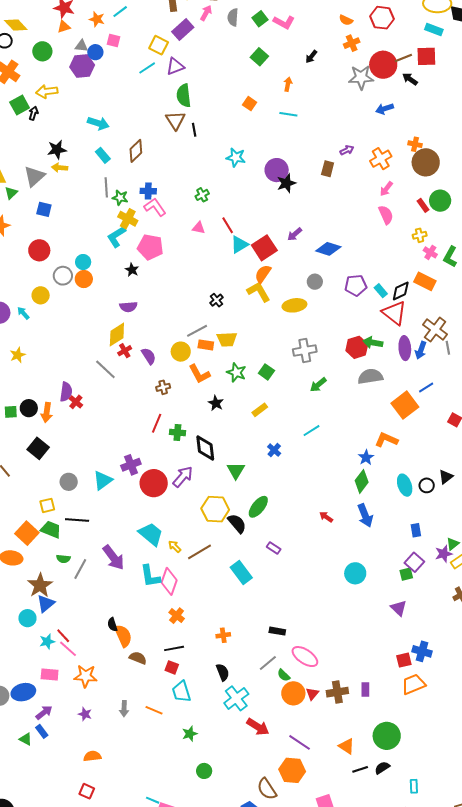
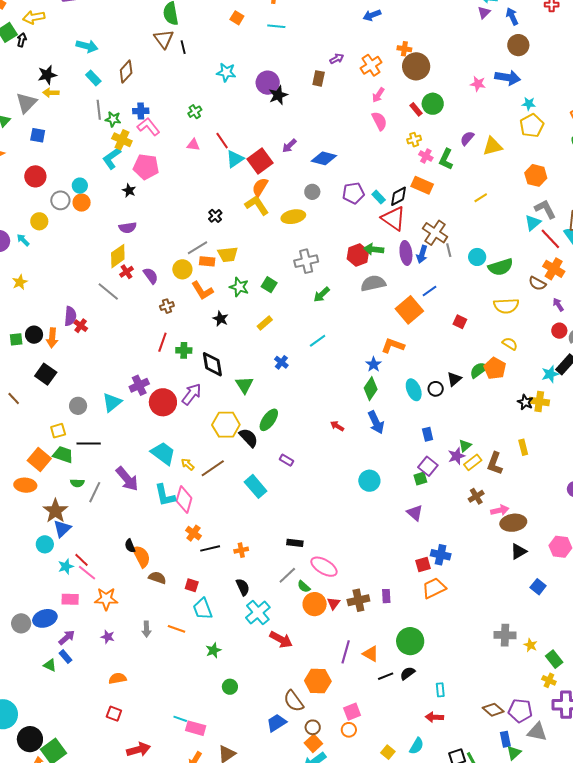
black line: (174, 648) -> (210, 548), moved
purple line: (300, 742) -> (346, 652), moved, turned 75

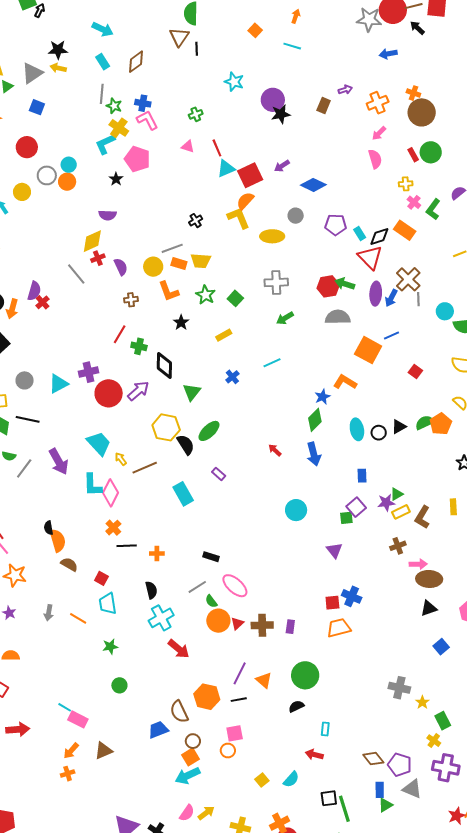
orange square: (409, 310) -> (368, 350), turned -32
black line: (386, 676) -> (239, 700), moved

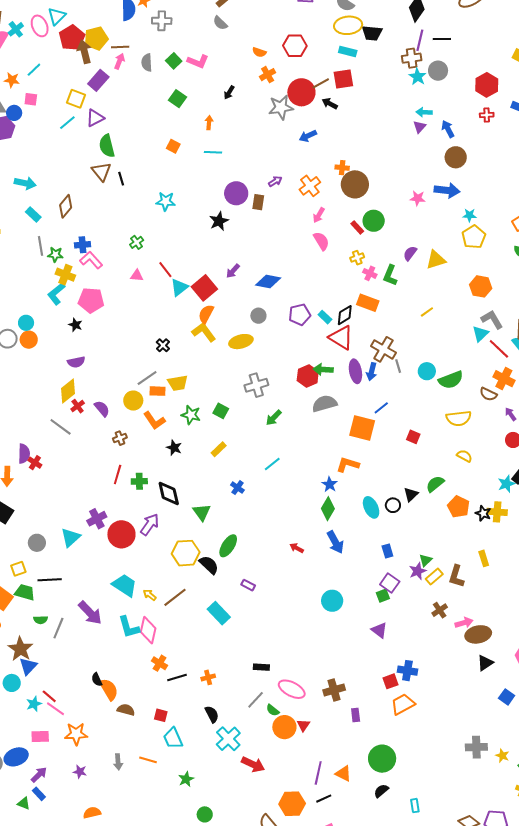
purple circle: (273, 100) -> (236, 193), moved
orange pentagon: (441, 424) -> (458, 507), moved
brown cross: (262, 625) -> (334, 690), moved

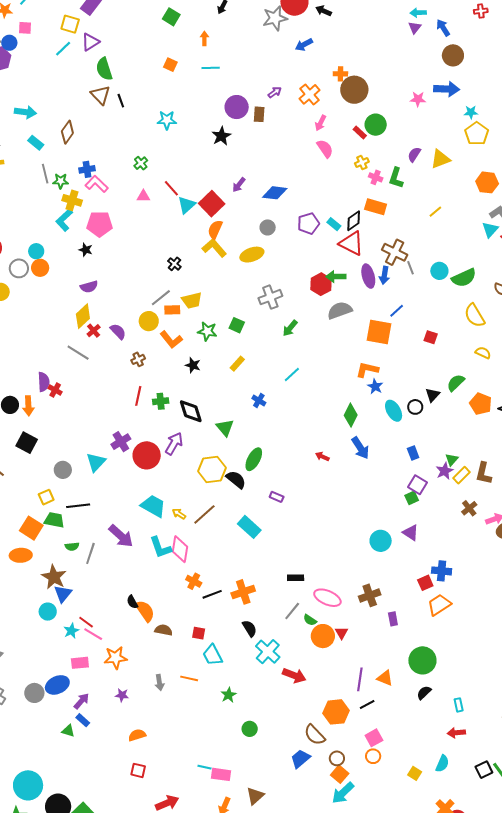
yellow semicircle: (459, 418) -> (475, 316), turned 70
blue star: (330, 484) -> (375, 386), moved
cyan circle: (332, 601) -> (381, 541), moved
orange cross: (208, 677) -> (243, 592), size x1.6

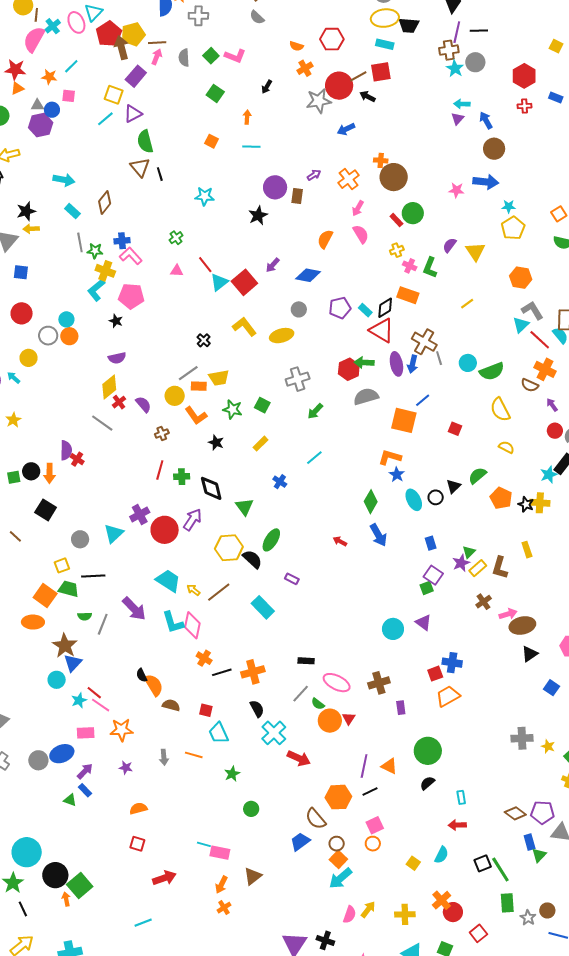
yellow triangle: (440, 159) -> (475, 251), turned -45
orange semicircle: (215, 229) -> (325, 239), moved

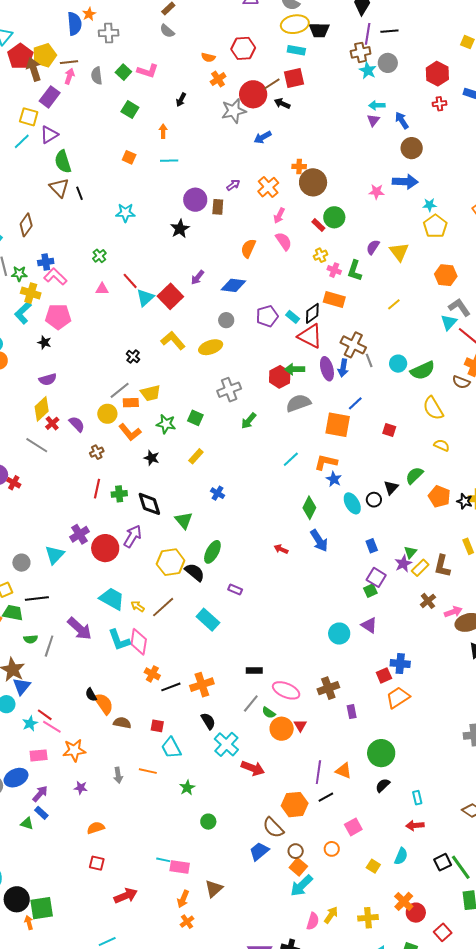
cyan line: (314, 458) -> (291, 459), moved
pink square: (375, 825) -> (353, 827), moved
green square: (80, 885) -> (42, 908), turned 35

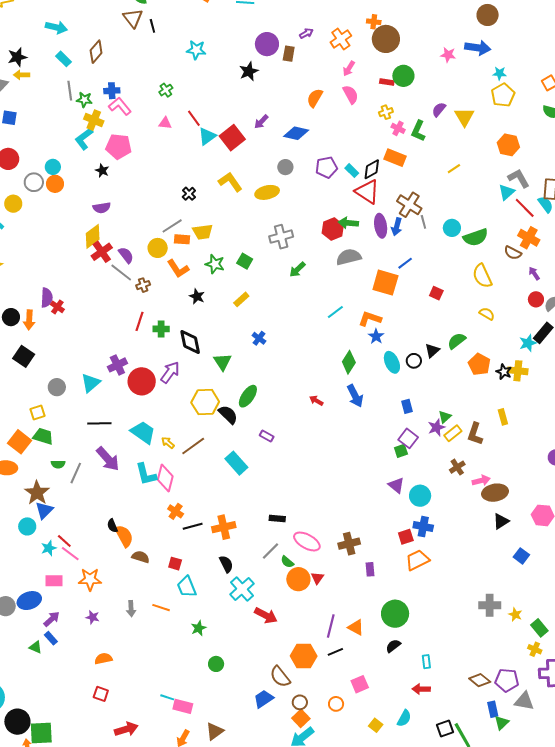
red rectangle: (318, 225) -> (387, 82), turned -40
red cross: (52, 423) -> (102, 252), size x1.5
gray line: (37, 445) -> (121, 273), moved
black line: (37, 598) -> (99, 423), moved
cyan circle: (339, 634) -> (420, 496), moved

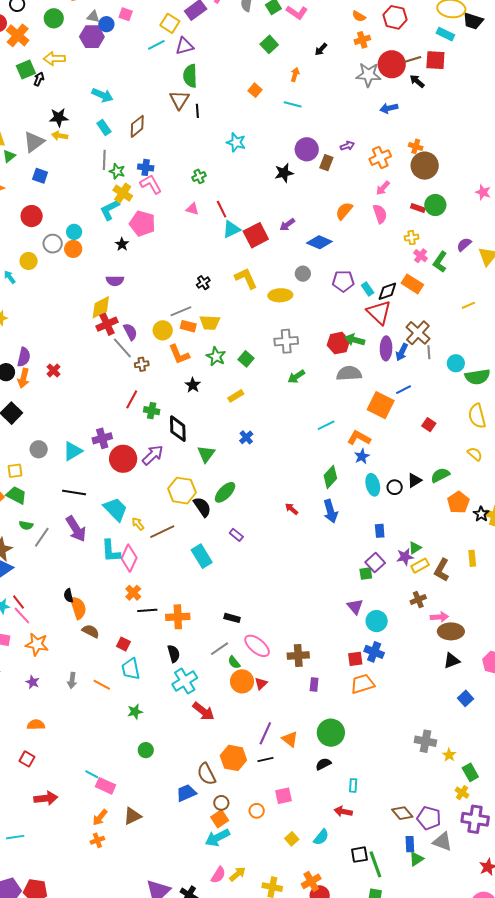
purple semicircle: (47, 298) -> (24, 357), moved

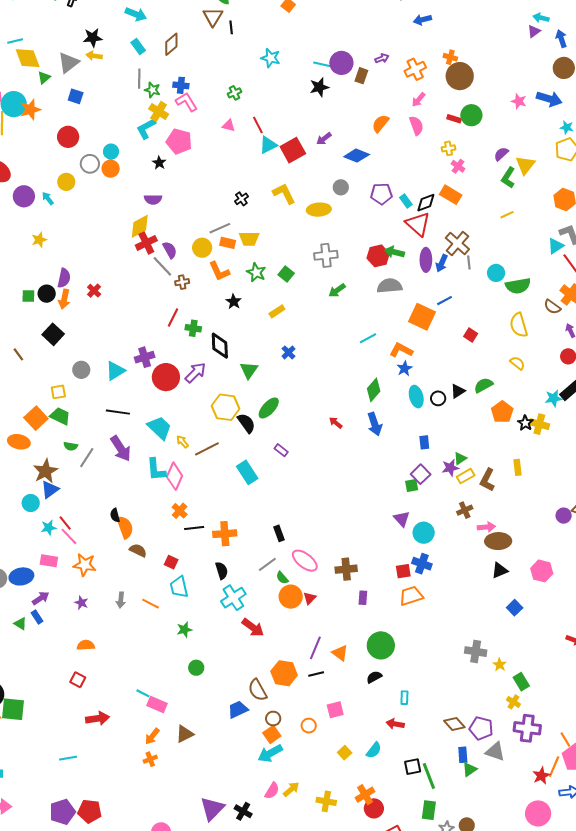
cyan line: (293, 104) -> (322, 64), moved
green L-shape: (440, 262) -> (508, 178), moved
black rectangle: (232, 618) -> (279, 533), turned 56

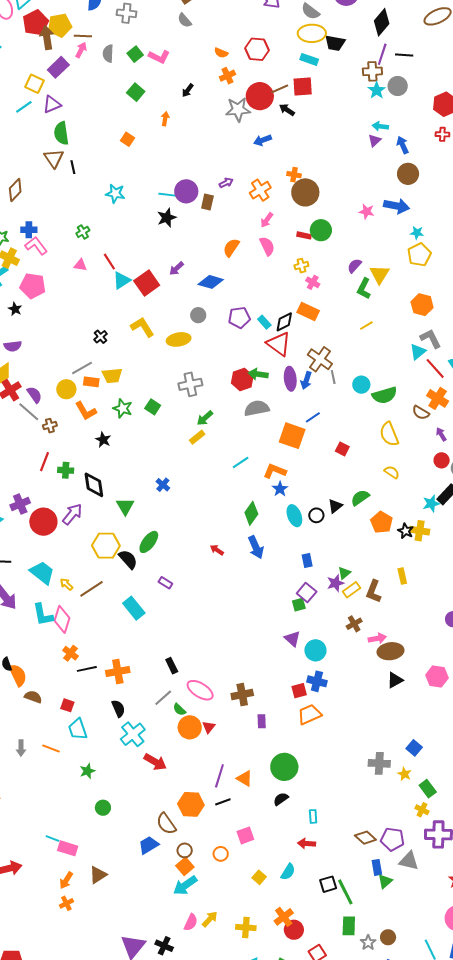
yellow rectangle: (277, 311) -> (197, 437), moved
blue square: (515, 608) -> (414, 748), moved

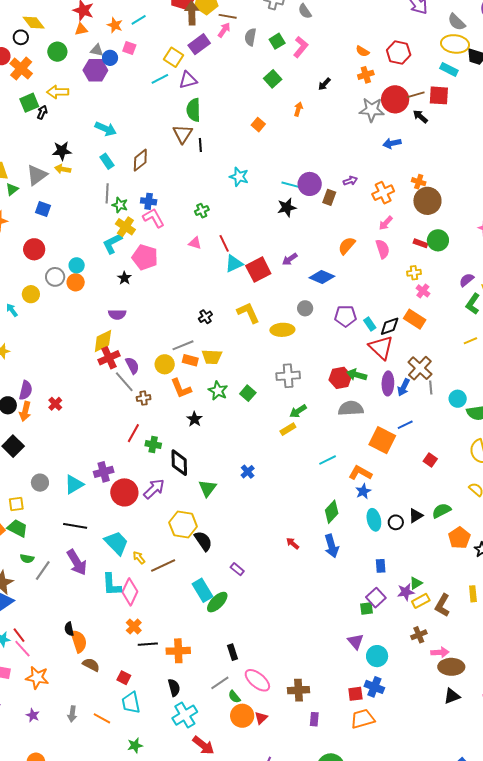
gray semicircle: (185, 20) -> (305, 11), moved
pink L-shape: (159, 57) -> (301, 47), turned -85
green ellipse: (149, 542) -> (217, 602), moved

